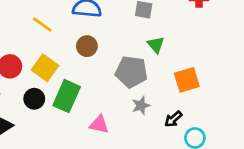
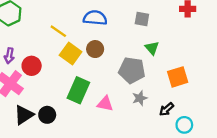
yellow square: (45, 68) -> (71, 54), moved
black circle: (34, 99) -> (47, 115), moved
pink triangle: (99, 124) -> (105, 104), moved

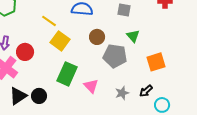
brown circle: (95, 49) -> (97, 37), moved
gray star: (140, 98) -> (122, 93), moved
pink triangle: (105, 104) -> (91, 86), turned 35

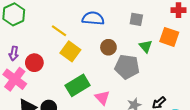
orange square: (156, 62) -> (169, 37), moved, turned 36
green rectangle: (67, 74) -> (78, 85), turned 35

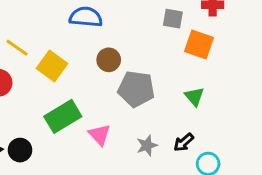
gray square: (136, 19) -> (173, 19), moved
yellow line: (59, 31) -> (17, 48), moved
green triangle: (146, 46) -> (194, 97), moved

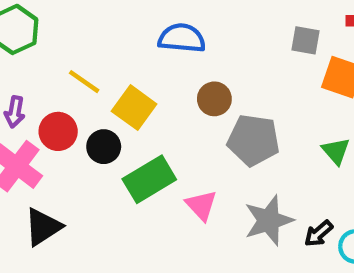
black arrow: (184, 142) -> (319, 233), moved
gray star: (147, 145) -> (269, 220), size x1.6
black circle: (20, 150) -> (104, 147), moved

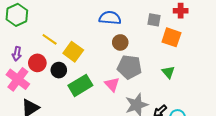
blue semicircle: (182, 38) -> (110, 18), moved
brown circle: (214, 99) -> (120, 42), moved
pink triangle: (201, 205) -> (112, 84), moved

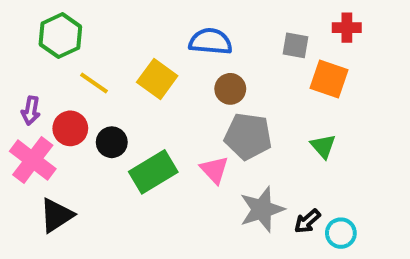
green hexagon: (17, 15) -> (60, 36), moved
yellow square: (73, 52) -> (157, 79), moved

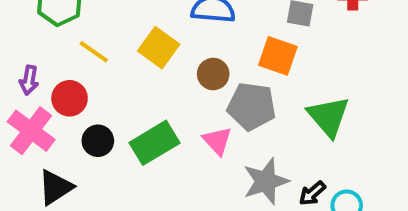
orange square: (329, 79) -> (278, 56), moved
brown circle: (230, 89) -> (213, 74), moved
black circle: (112, 142) -> (98, 141), moved
green triangle: (323, 146) -> (328, 116), size x1.6

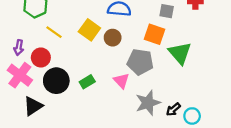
brown circle: (213, 74) -> (113, 38), moved
green triangle: (328, 116) -> (180, 53), moved
black circle: (98, 141) -> (56, 81), size x1.5
green rectangle: (154, 143) -> (87, 82), size x0.6

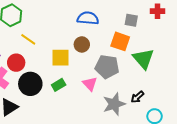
yellow square: (89, 30) -> (61, 58), moved, turned -36
black arrow: (173, 109) -> (137, 97), moved

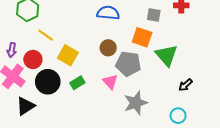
brown circle: (82, 44) -> (108, 48), moved
yellow square: (61, 58) -> (68, 55), moved, turned 30
black arrow: (137, 97) -> (185, 85), moved

